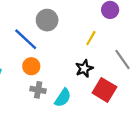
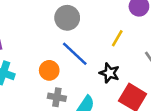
blue line: (26, 39) -> (75, 54), moved
black star: (84, 68) -> (109, 73), turned -30

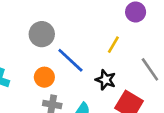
gray circle: (67, 18) -> (42, 34), moved

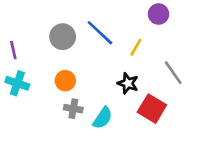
blue line: (70, 60) -> (100, 33), moved

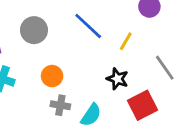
gray circle: (63, 37) -> (34, 30), moved
red square: (152, 109) -> (142, 105), turned 32

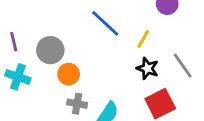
gray circle: (34, 30) -> (50, 50), moved
black star: (117, 79) -> (148, 68), moved

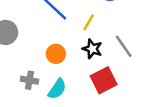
orange circle: (69, 74) -> (56, 54), moved

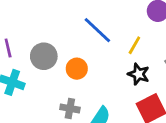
orange circle: (56, 54) -> (77, 69), moved

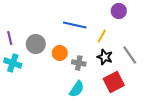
blue line: (97, 30) -> (75, 25), turned -30
gray cross: (70, 108) -> (79, 63), moved

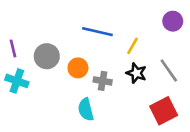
purple circle: (119, 11) -> (173, 21), moved
red square: (114, 82) -> (164, 111), moved
cyan semicircle: (77, 89) -> (86, 109), moved, turned 132

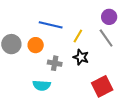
orange circle: (78, 68) -> (36, 45), moved
gray line: (169, 71) -> (106, 38), moved
cyan semicircle: (86, 109) -> (42, 85), turned -72

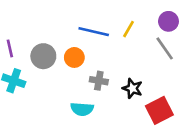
yellow line: (78, 36) -> (128, 29), moved
black star: (81, 57) -> (132, 88), moved

